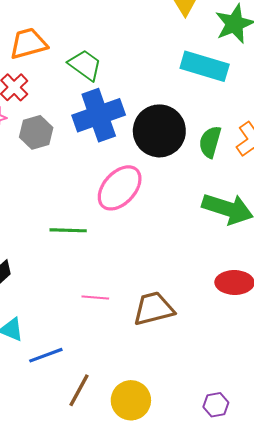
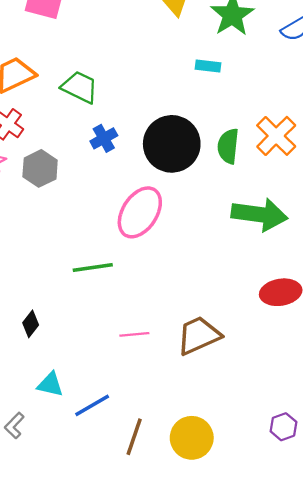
cyan rectangle: (205, 66) -> (208, 66), size x0.5
blue cross: (99, 115) -> (104, 138), size x0.5

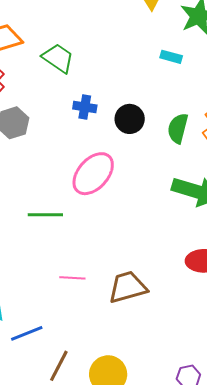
blue cross: (104, 138) -> (85, 107), moved, turned 30
black circle: (172, 144) -> (130, 119), size x0.6

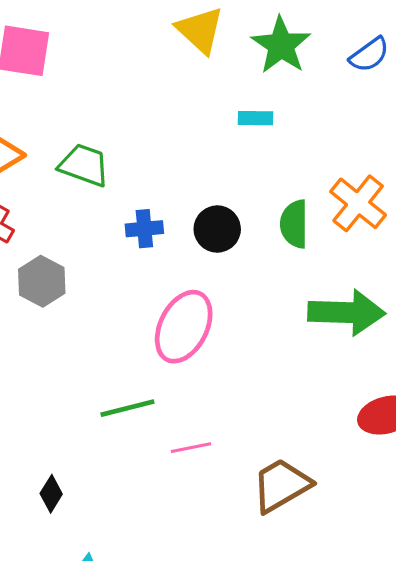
pink line: (72, 278) -> (191, 448), moved

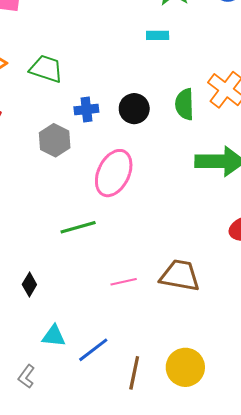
gray hexagon: (42, 281) -> (55, 140), moved
pink line: (191, 448) -> (124, 282), moved
brown trapezoid: (281, 485) -> (180, 276), turned 42

